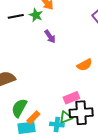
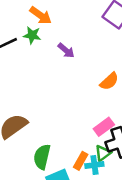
purple arrow: (50, 37) -> (66, 51), moved
orange rectangle: (33, 117) -> (81, 161), moved

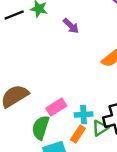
pink rectangle: (104, 127) -> (56, 107), moved
cyan cross: (94, 165) -> (84, 115), moved

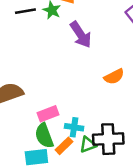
purple arrow: (71, 26) -> (81, 35), size x1.5
green semicircle: (41, 128) -> (44, 136), moved, turned -50

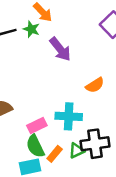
cyan cross: (74, 127) -> (69, 116), moved, size x1.5

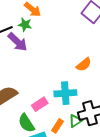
purple arrow: (60, 49) -> (18, 42), moved
green semicircle: (35, 146) -> (26, 123), moved

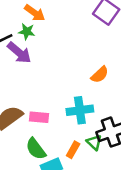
pink rectangle: (40, 104) -> (39, 117), moved, turned 42
green triangle: (75, 121) -> (94, 142), turned -40

